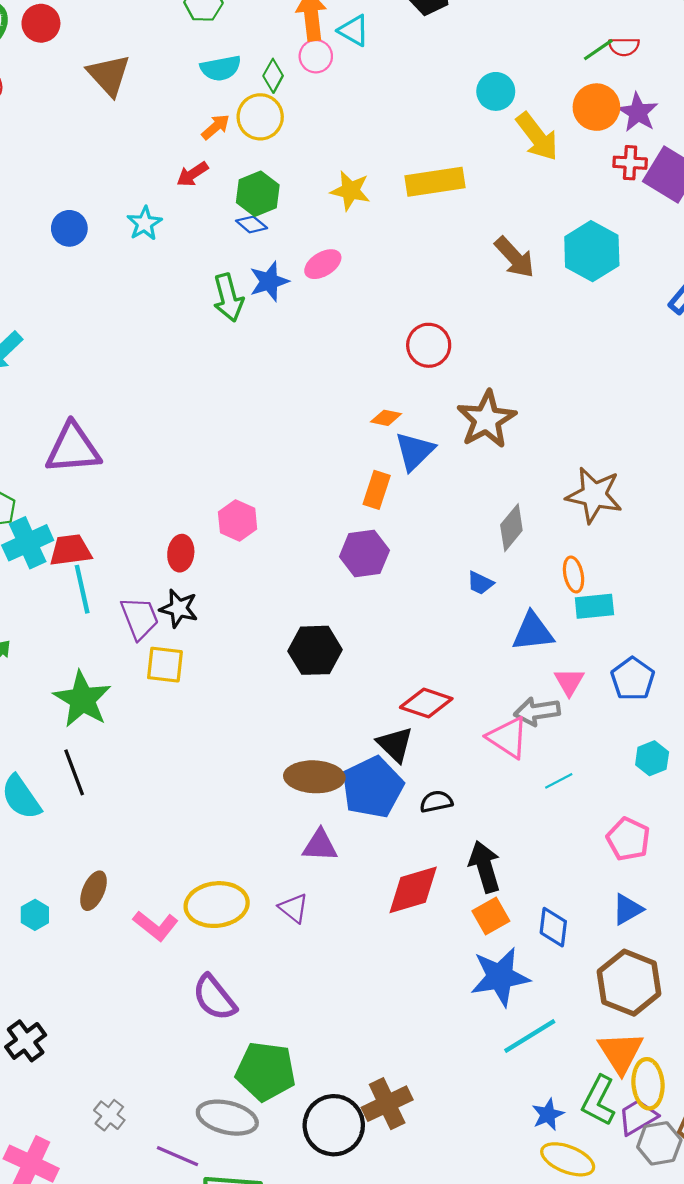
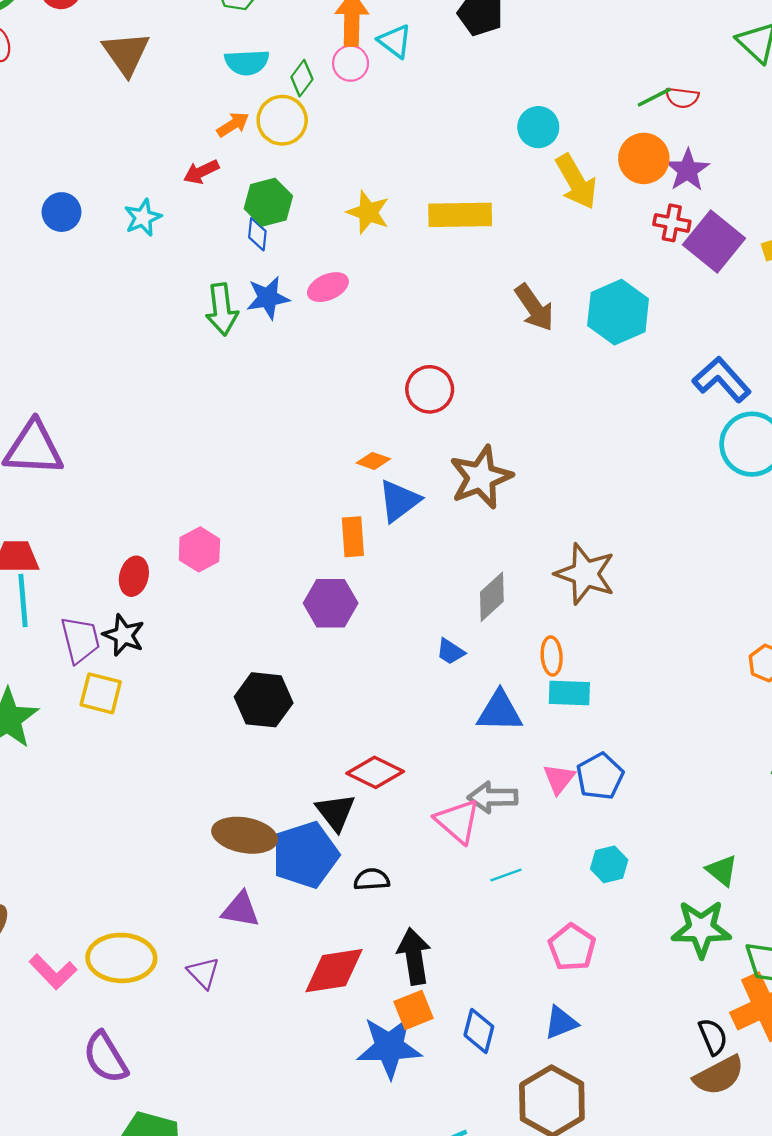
blue diamond: (252, 224) -> (257, 234), turned 48
orange rectangle: (377, 490) -> (353, 537), turned -30
pink triangle: (569, 682) -> (559, 779), moved
blue star: (500, 977) -> (389, 1047), moved

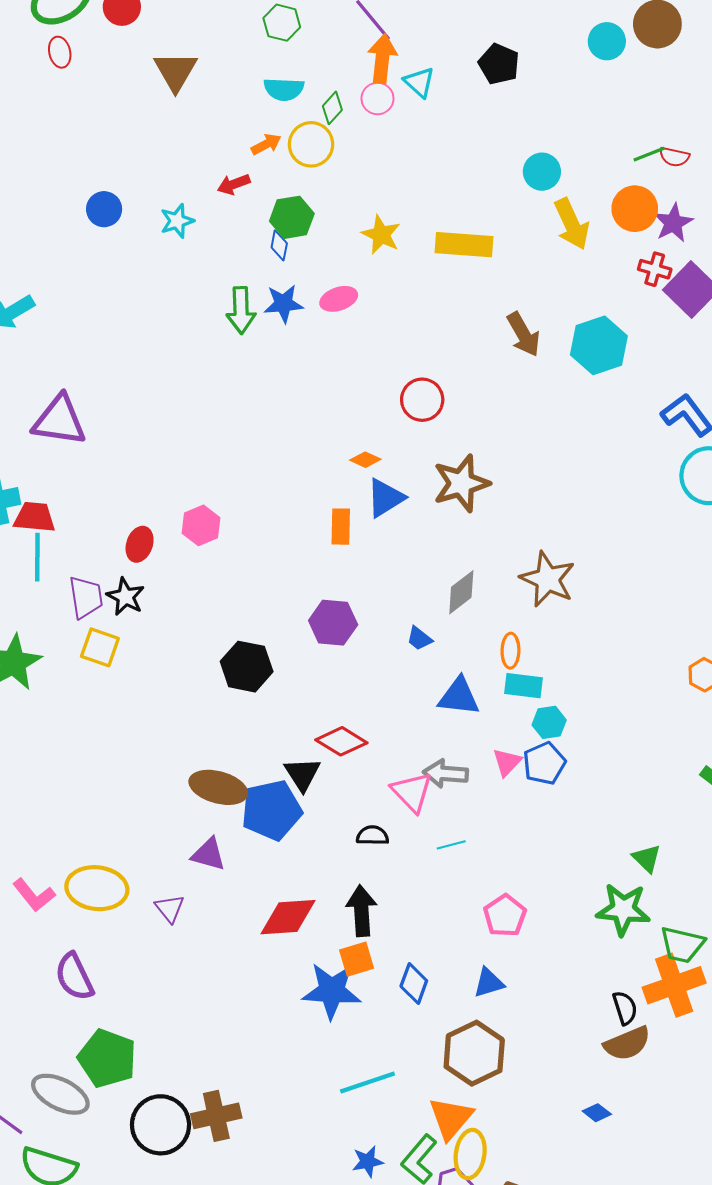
purple hexagon: (331, 603) -> (333, 623), moved
cyan hexagon: (609, 864) -> (549, 722), moved
black semicircle: (372, 879) -> (372, 835), moved

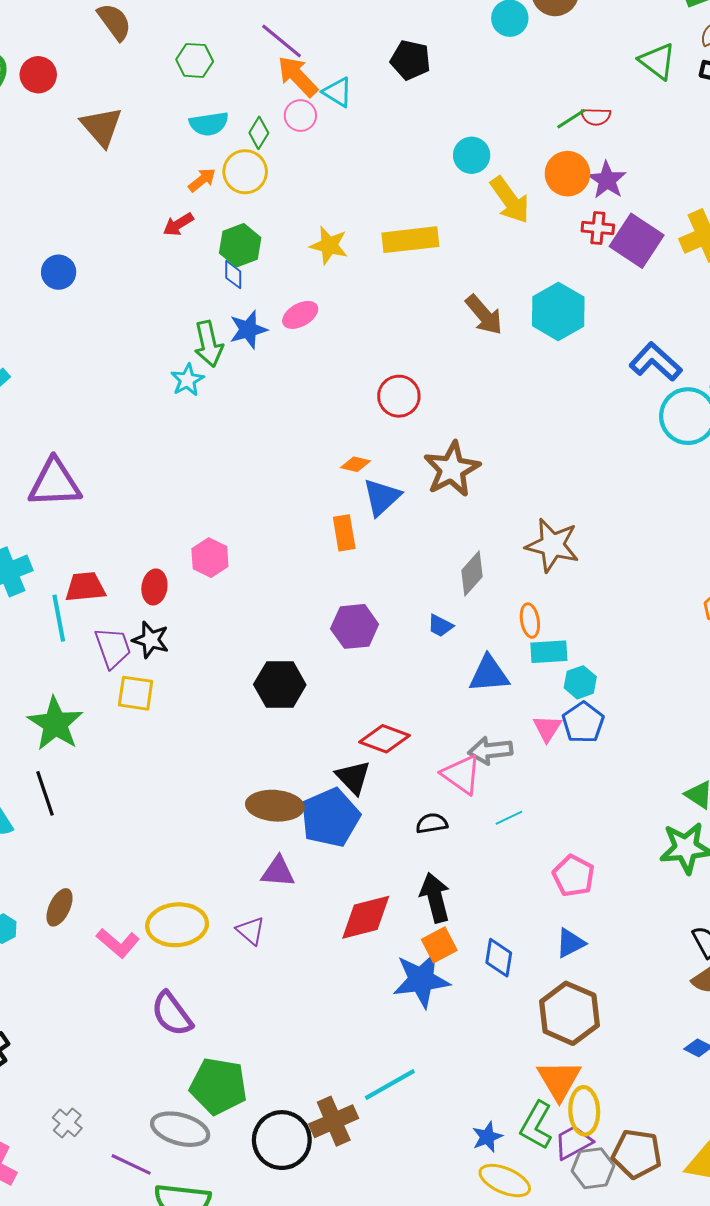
orange arrow: (382, 59) -> (298, 76), turned -39
cyan star: (177, 221) -> (187, 380), moved
red trapezoid: (35, 517) -> (85, 587), moved
cyan line: (367, 1082) -> (390, 1085), moved

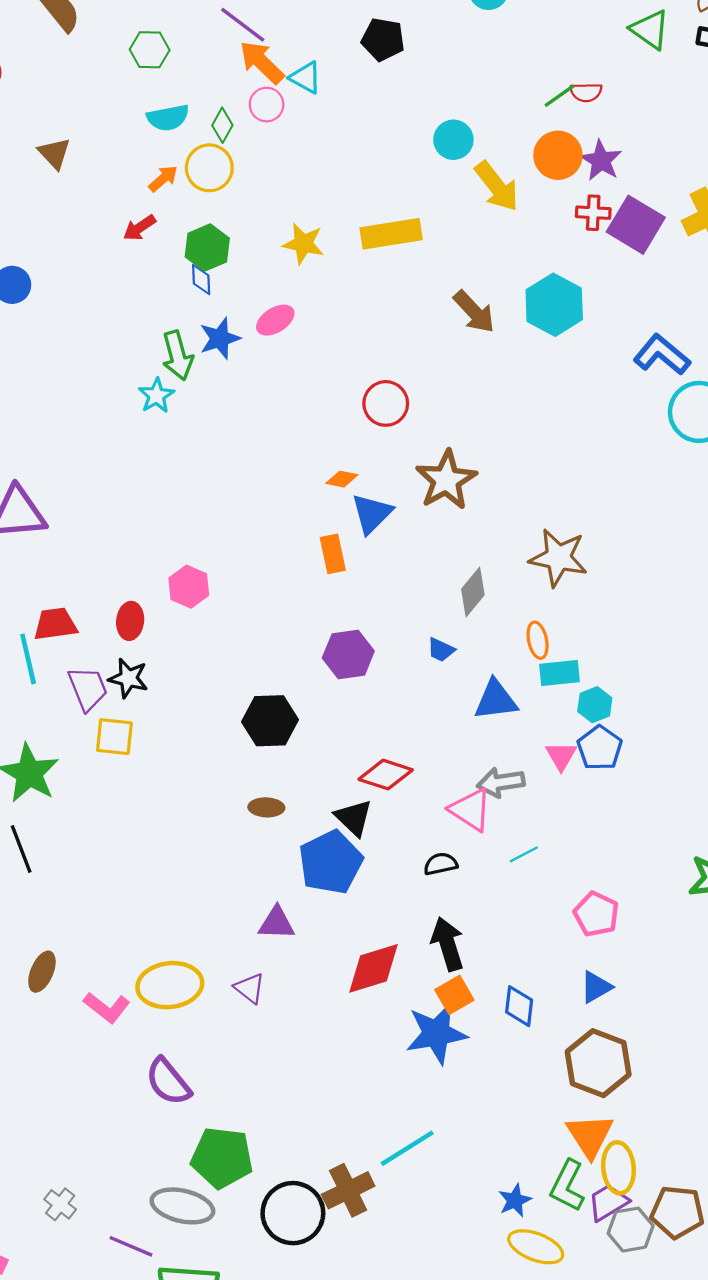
brown triangle: (102, 127) -> (54, 153), moved, size x0.7
brown ellipse: (275, 806) -> (266, 807), moved, size x0.6

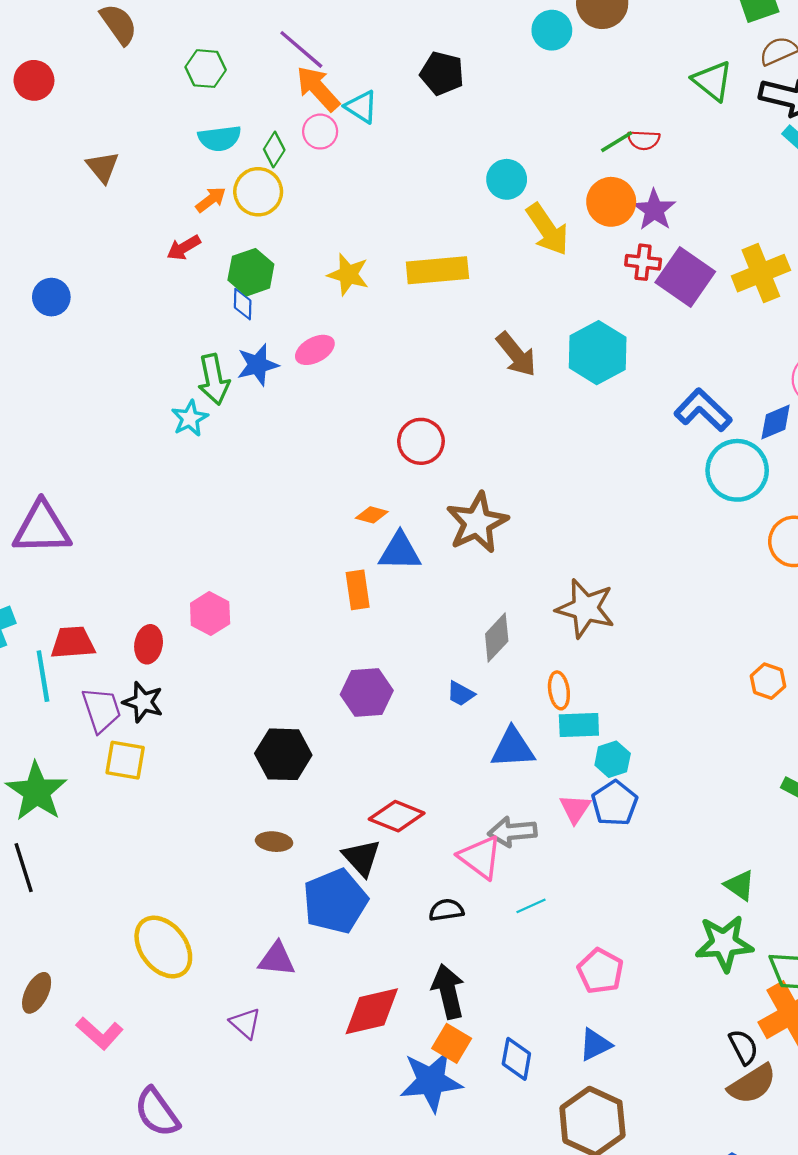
blue triangle: (372, 513) -> (400, 552), turned 42
yellow ellipse: (170, 985) -> (163, 947), moved, turned 56
orange square: (454, 995) -> (452, 1043), turned -33

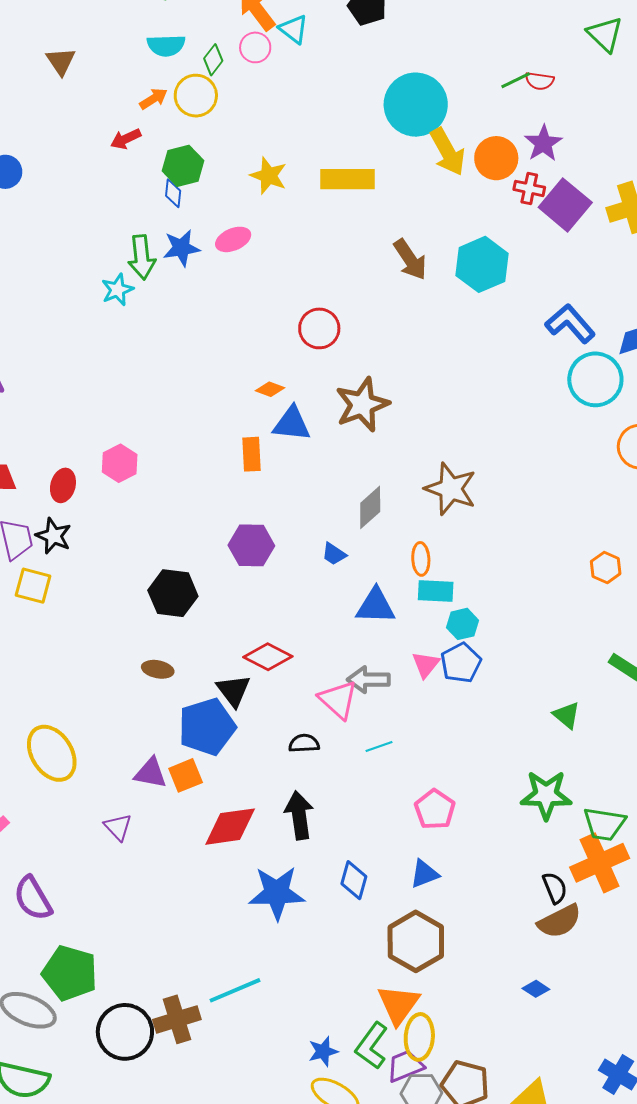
cyan circle: (507, 179) -> (416, 105), size x1.8
orange circle: (611, 202) -> (496, 158), moved
green triangle: (740, 885) -> (567, 715), moved
orange square: (452, 1043) -> (186, 775), moved, turned 32

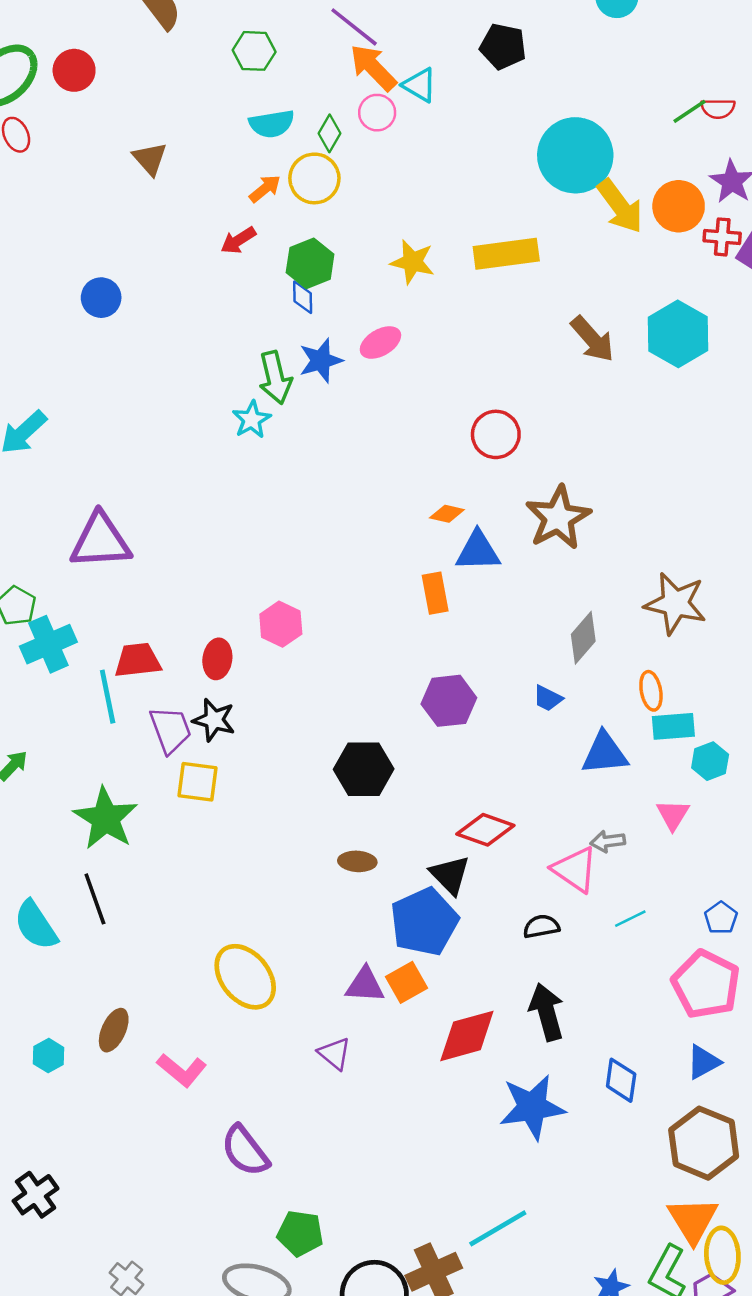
blue pentagon: (461, 663) -> (721, 918), moved, size x0.7
gray arrow: (368, 680) -> (608, 841), size x0.7
pink pentagon: (435, 809) -> (706, 984), size x1.4
green pentagon: (70, 973) -> (300, 1233), size x0.7

